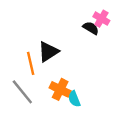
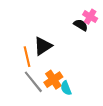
orange cross: (60, 89) -> (53, 80), turned 30
gray line: (22, 92) -> (33, 82), moved

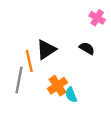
black semicircle: (81, 25) -> (87, 48), moved
gray line: (33, 82) -> (19, 80), moved, turned 50

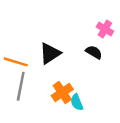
pink cross: (97, 18) -> (105, 29), moved
orange line: (29, 61) -> (16, 62), moved, turned -60

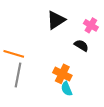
black triangle: (50, 53) -> (56, 20), moved
orange cross: (62, 92) -> (62, 74), moved, turned -30

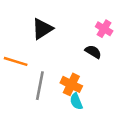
black triangle: (56, 20) -> (42, 29), moved
gray line: (18, 75) -> (40, 86), moved

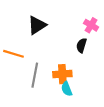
black semicircle: (93, 52) -> (82, 45), turned -104
orange cross: (71, 84) -> (62, 74), turned -30

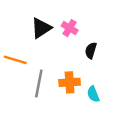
pink cross: (91, 25) -> (70, 28), moved
cyan semicircle: (67, 89) -> (93, 94), moved

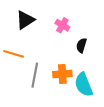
black triangle: (41, 28) -> (25, 20), moved
cyan semicircle: (93, 94) -> (84, 85), size x1.6

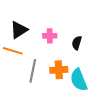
black triangle: (25, 20) -> (19, 30), moved
pink cross: (62, 25) -> (50, 36), moved, turned -32

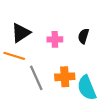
black semicircle: (77, 43) -> (83, 36), moved
gray line: (33, 71) -> (36, 78), turned -35

